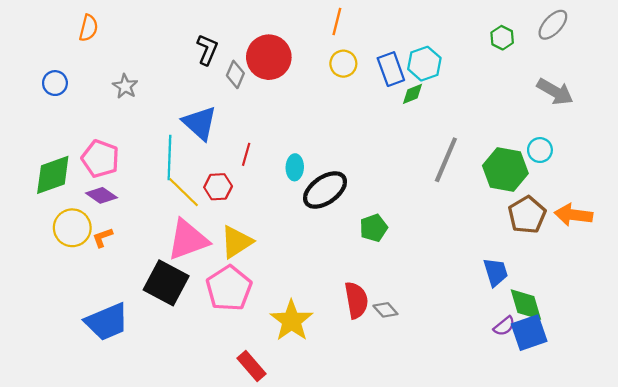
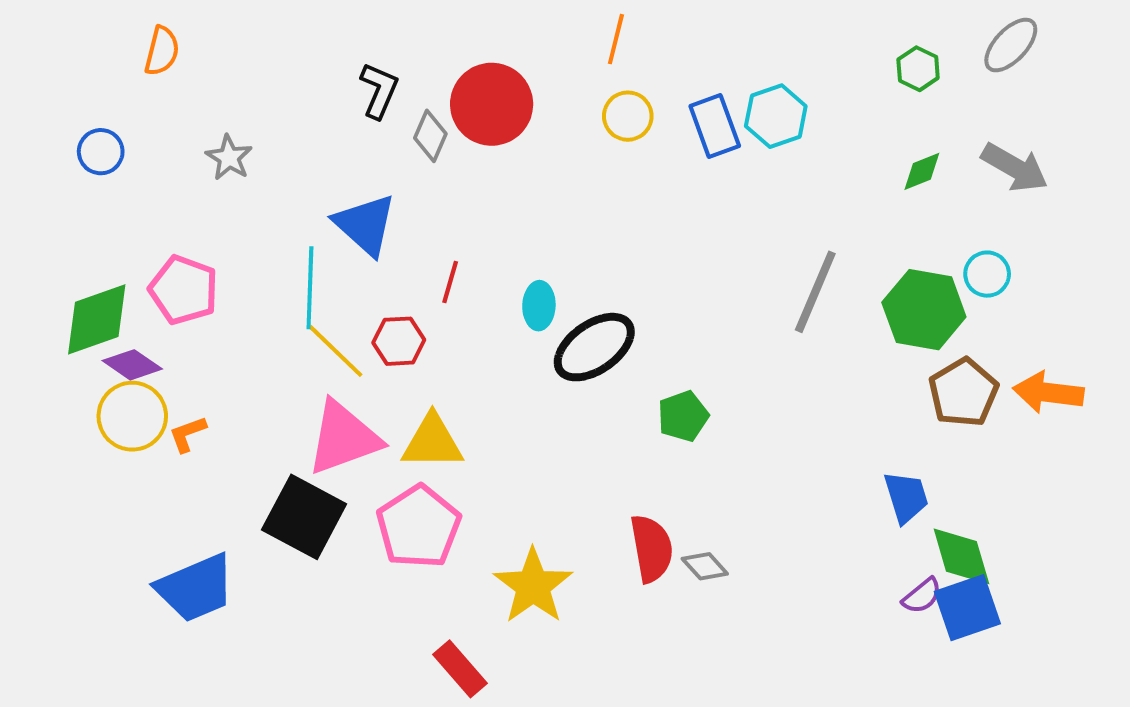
green diamond: (412, 94) -> (922, 171), moved
purple diamond: (101, 195) -> (132, 365), moved
yellow triangle: (236, 242) -> (432, 442), turned 33

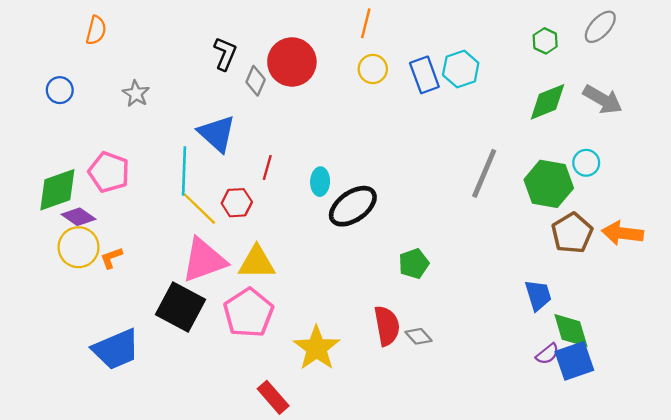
green diamond: (922, 171) -> (547, 102), size x1.6
green pentagon: (683, 416) -> (414, 264), moved

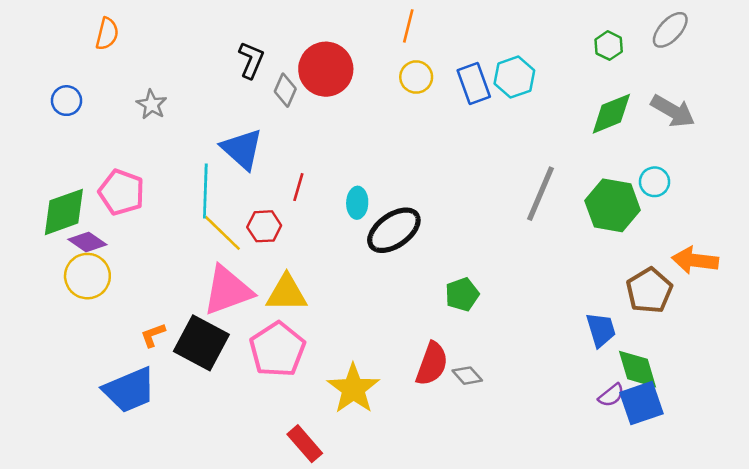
brown pentagon: (572, 233) -> (649, 290), moved
orange L-shape: (111, 258) -> (153, 335), moved
red semicircle: (387, 326) -> (432, 364), turned 30

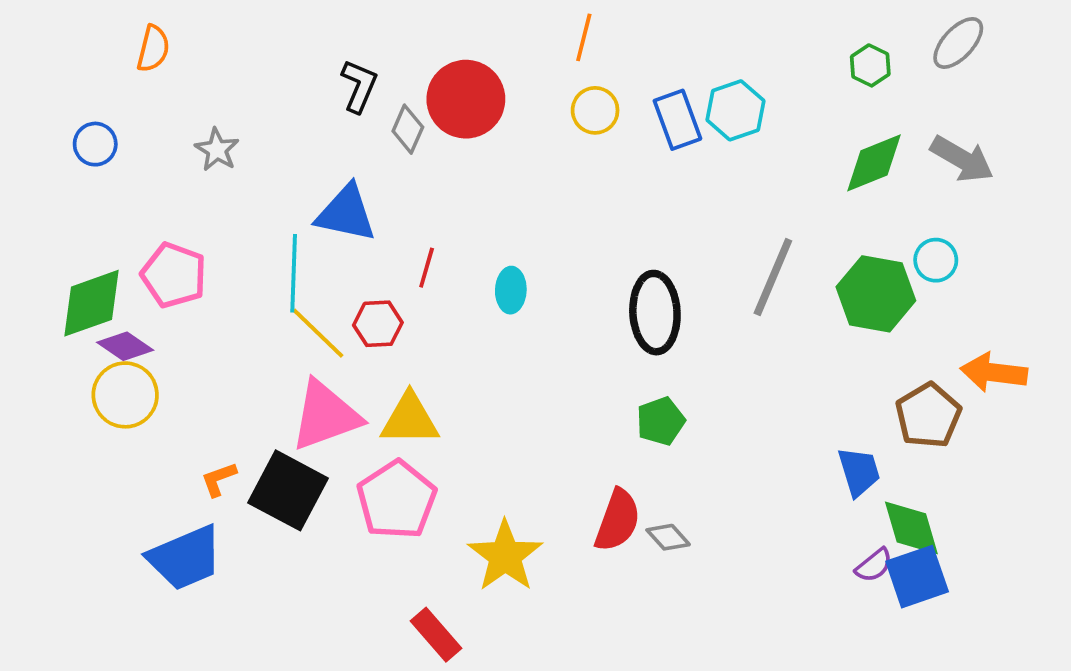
blue triangle: (242, 149) -> (346, 213), turned -30
black ellipse: (394, 230) -> (655, 313), moved, turned -58

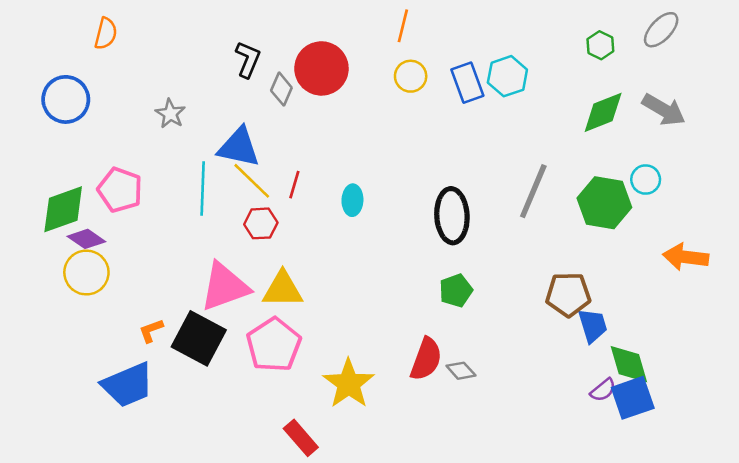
blue circle: (95, 144) -> (66, 99), size x1.6
gray star: (217, 150) -> (170, 114), moved
yellow line: (318, 333) -> (252, 181), moved
brown pentagon: (928, 416) -> (568, 294), moved, turned 30

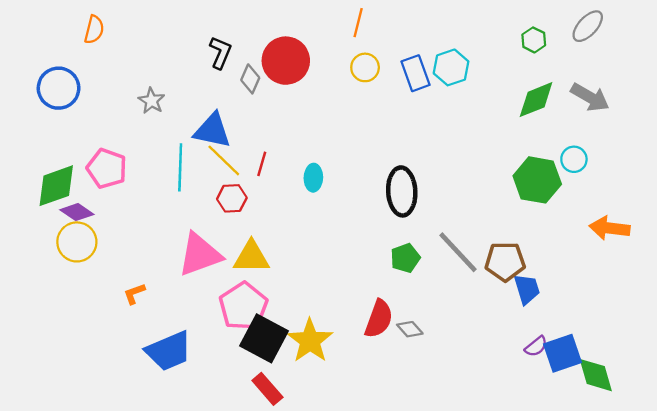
gray line: (533, 191) -> (458, 252), moved, turned -66
black square: (199, 338) -> (264, 338), moved
green diamond: (629, 364) -> (596, 375), moved
blue trapezoid: (128, 385) -> (169, 351), moved

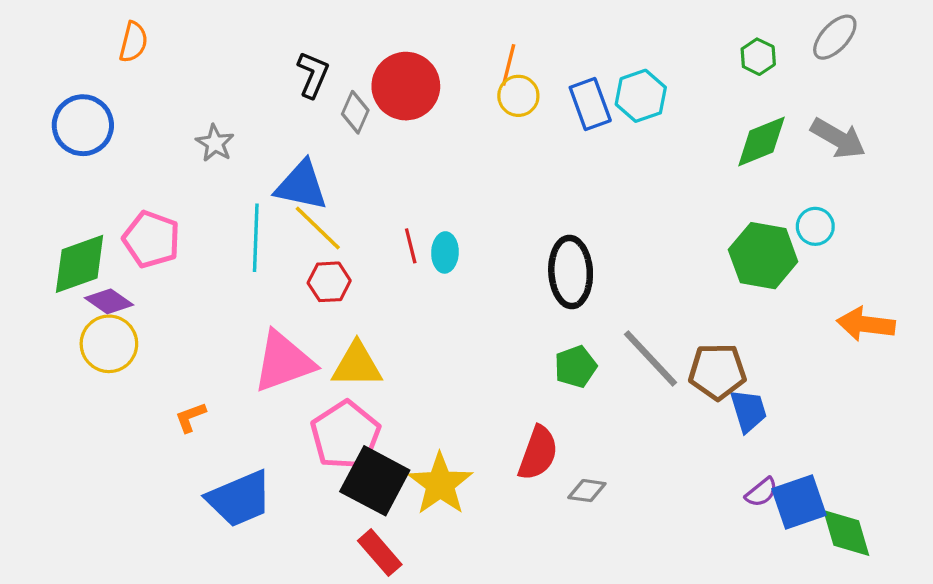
orange line: (358, 23) -> (509, 65), moved
red line: (262, 164) -> (411, 246), moved, turned -30
gray diamond: (410, 329) -> (587, 491), moved, turned -40

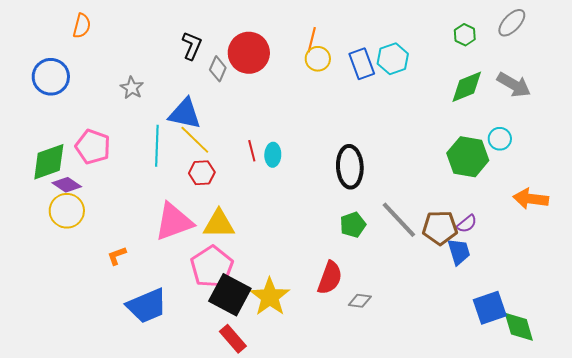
purple semicircle: (761, 492) -> (467, 224), moved

